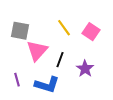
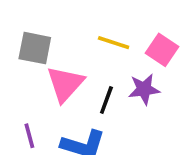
yellow line: (64, 28) -> (114, 43), turned -36
purple star: (85, 69) -> (144, 89), moved, turned 30

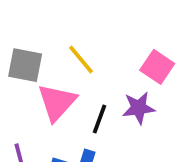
yellow line: (114, 43) -> (81, 60), moved, turned 32

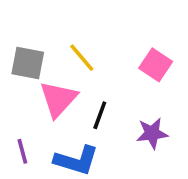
purple star: (139, 108) -> (152, 133), moved

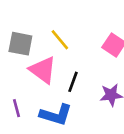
pink triangle: (58, 99) -> (43, 70), turned -36

